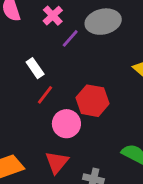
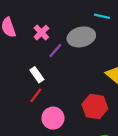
white rectangle: (35, 68) -> (37, 75), moved
red hexagon: (92, 101) -> (95, 106), moved

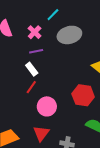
cyan line: (102, 16) -> (53, 15), moved, turned -56
purple line: (55, 50) -> (36, 51), moved, turned 40

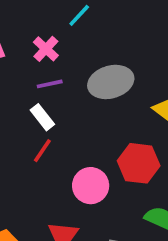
gray ellipse: (69, 35) -> (111, 82), moved
pink circle: (47, 106) -> (91, 186), moved

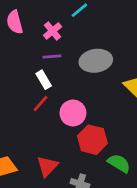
red hexagon: (139, 163) -> (92, 140), moved
pink circle: (91, 186) -> (73, 113), moved

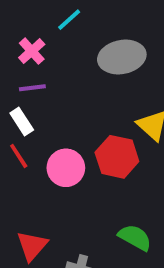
gray ellipse: (96, 61) -> (122, 57), moved
red line: (41, 103) -> (19, 156), turned -72
red hexagon: (92, 140) -> (117, 157), moved

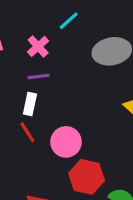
white rectangle: (22, 122) -> (30, 104), turned 45
red hexagon: (117, 157) -> (87, 177), moved

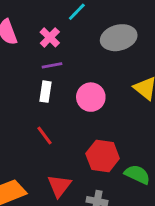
red line: (27, 132) -> (44, 136), moved
pink circle: (66, 142) -> (91, 97), moved

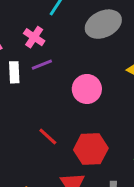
white rectangle: (46, 92) -> (14, 72), moved
red hexagon: (103, 156) -> (91, 149), moved

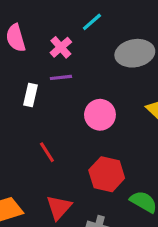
white rectangle: (14, 72) -> (31, 95), moved
red hexagon: (91, 149) -> (107, 174), moved

